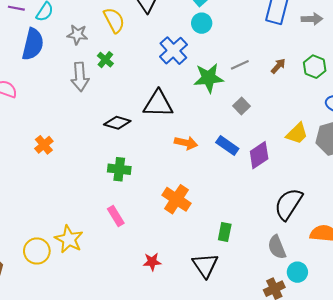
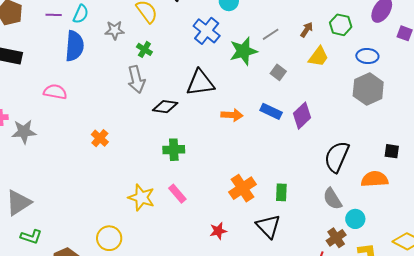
gray arrow: (80, 77) -> (136, 79), moved
yellow trapezoid: (297, 134) -> (318, 57), moved
orange cross: (176, 199) -> (243, 188), moved, turned 32
yellow star: (69, 239) -> (141, 197), moved

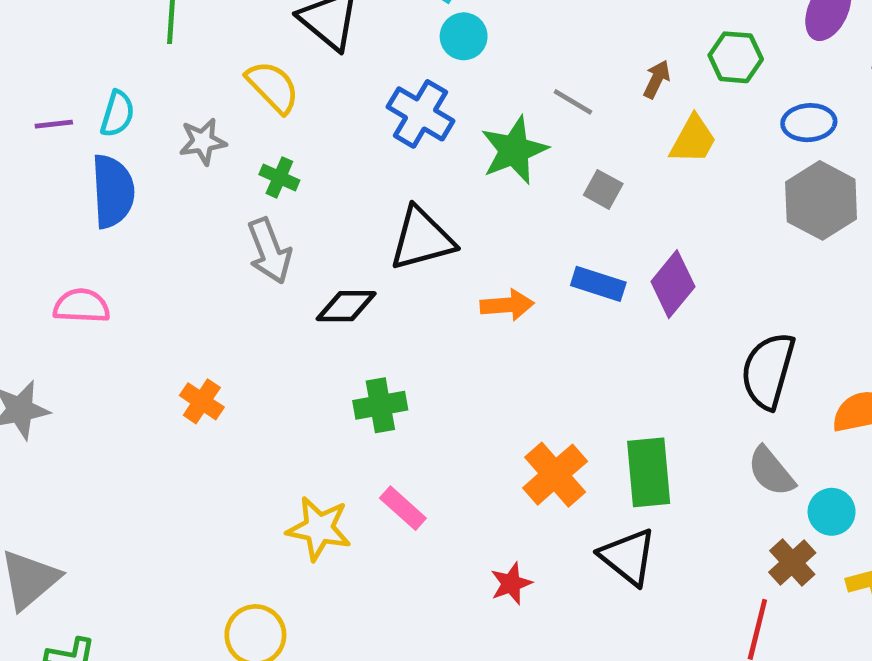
gray line: (271, 34) -> (573, 102), turned 72
green rectangle: (281, 192) -> (649, 472), size x1.6

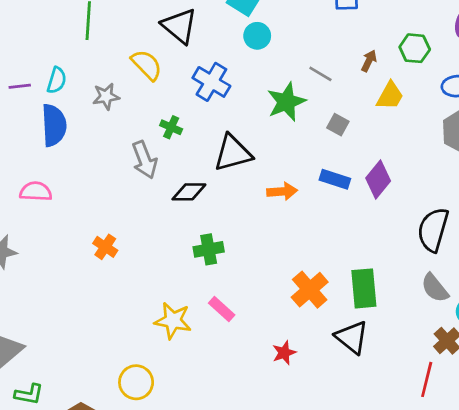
blue cross: (420, 114) -> (211, 82), moved
green cross: (279, 177) -> (171, 127), moved

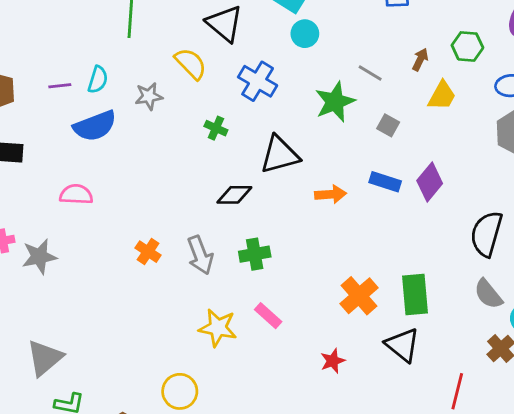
blue semicircle: (54, 125) -> (95, 126), turned 72
gray arrow: (145, 160) -> (200, 255), moved
red line: (427, 379) -> (457, 391), moved

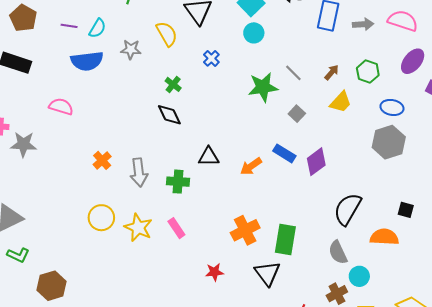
blue cross: (258, 81) -> (211, 58), size x0.6
black triangle: (280, 155) -> (209, 157), moved, size x0.7
orange arrow: (331, 194) -> (251, 166), moved, turned 135
black diamond: (234, 195) -> (169, 115), moved, turned 50
yellow circle: (180, 391) -> (101, 218), moved

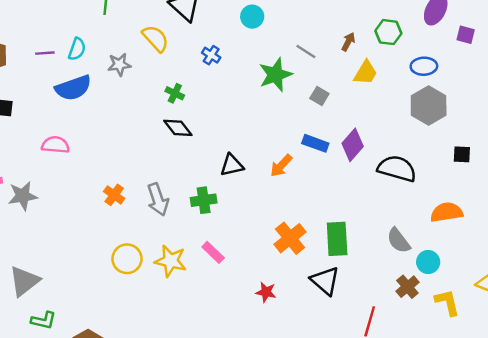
black semicircle: (347, 209) -> (397, 169), moved, turned 88
black square: (406, 210) -> (462, 154), moved
red star: (214, 272) -> (266, 292), turned 30

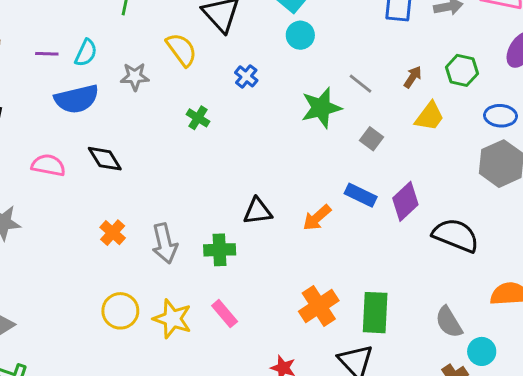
black diamond: (178, 128) -> (105, 159), moved

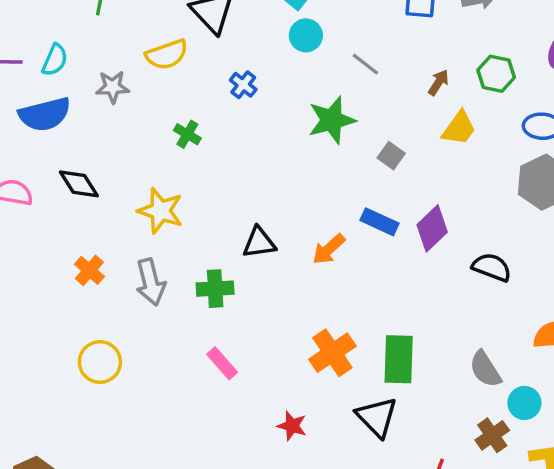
yellow semicircle: (181, 50) -> (167, 55), turned 108
gray line: (361, 84) -> (365, 64), moved
black semicircle: (456, 235) -> (492, 267), size x0.7
yellow star: (172, 319) -> (160, 211), moved

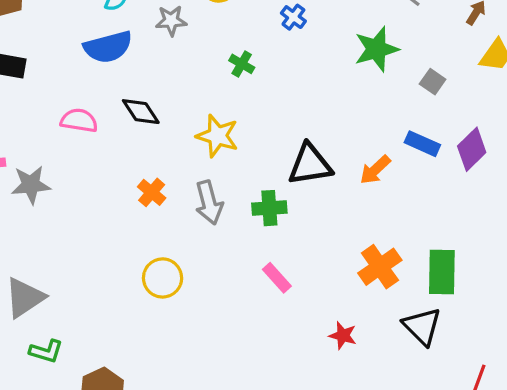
black triangle: (259, 243) -> (310, 165), size x1.4

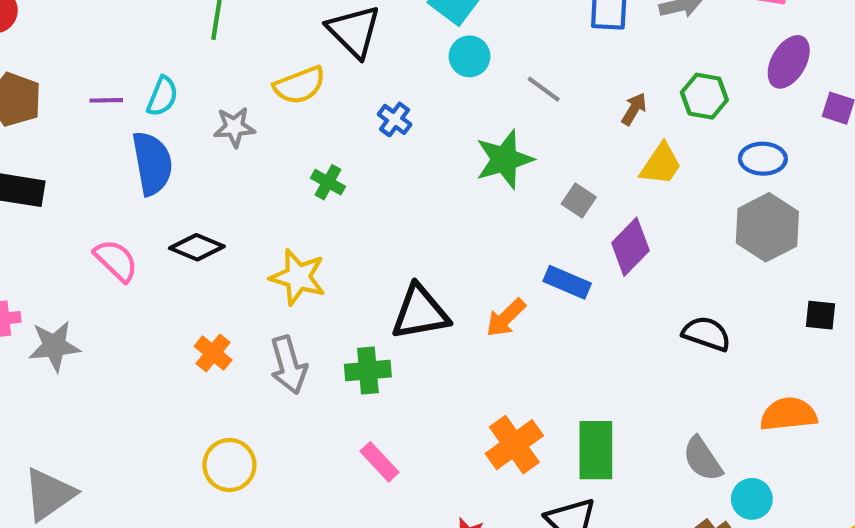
blue semicircle: (108, 47) -> (152, 163), turned -84
black diamond: (141, 112) -> (197, 247), turned -33
pink semicircle: (79, 121) -> (116, 260), turned 36
purple diamond: (472, 149) -> (630, 247), moved

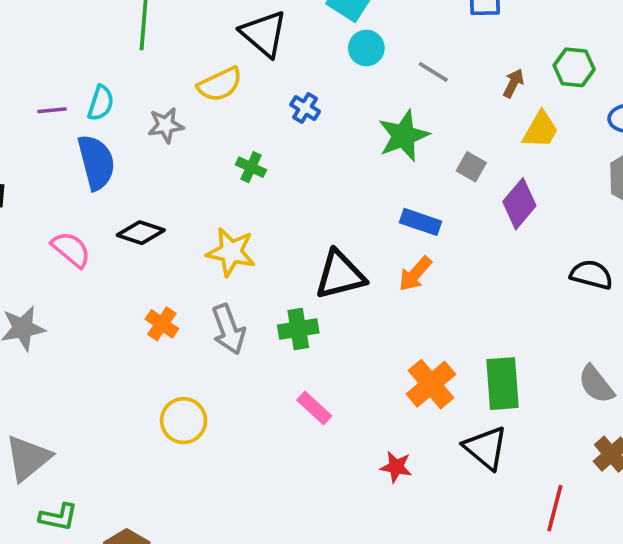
blue rectangle: (567, 282) -> (420, 222), moved

